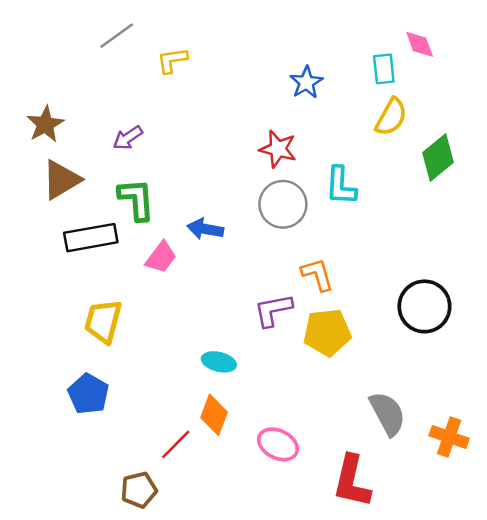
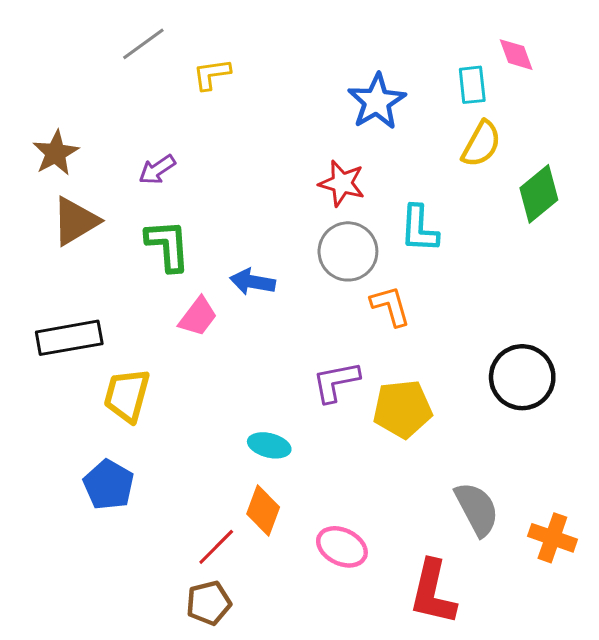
blue star: (306, 82) -> (377, 101), size x1.4
black rectangle: (91, 238) -> (69, 338), moved
orange L-shape: (317, 274) -> (390, 306), moved
brown pentagon: (139, 490) -> (209, 603), moved

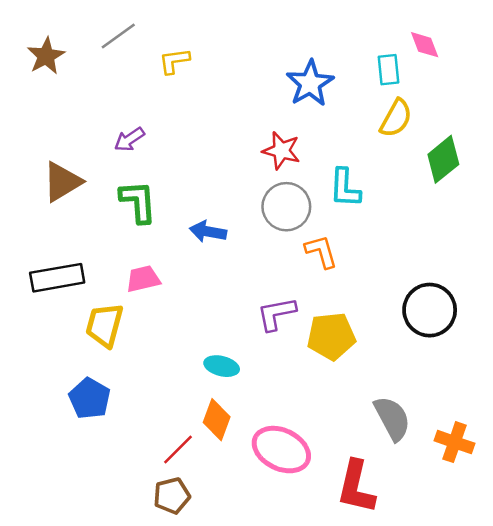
brown star: (56, 153) -> (46, 56), moved
pink trapezoid: (198, 317) -> (143, 279), moved, turned -140
pink ellipse: (342, 547) -> (281, 450), size x1.4

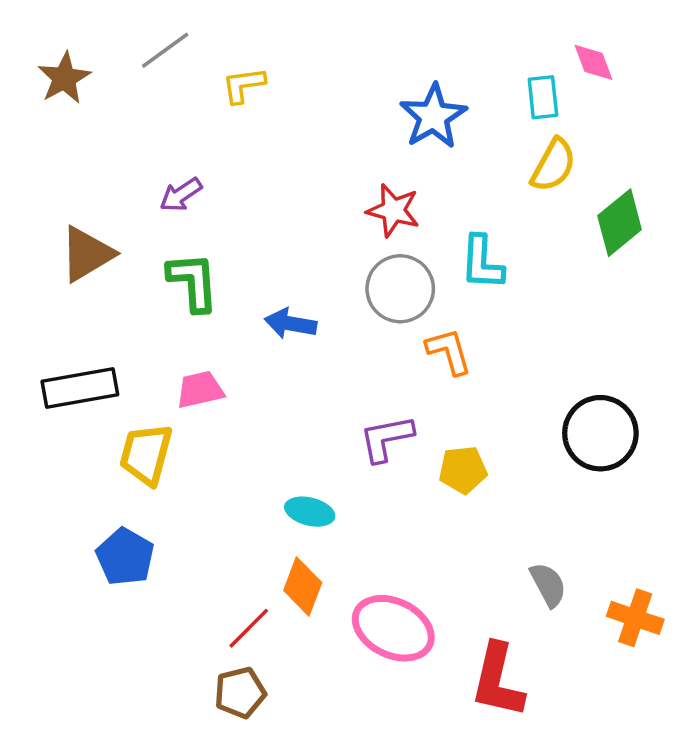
yellow pentagon: (331, 336) -> (463, 470), size x0.7
gray semicircle: (392, 418) -> (548, 585), size x0.7

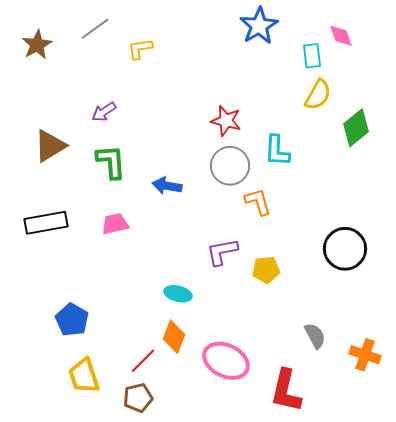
blue star: (433, 116) -> (259, 26), moved
yellow trapezoid: (146, 454) -> (84, 376), moved, turned -33

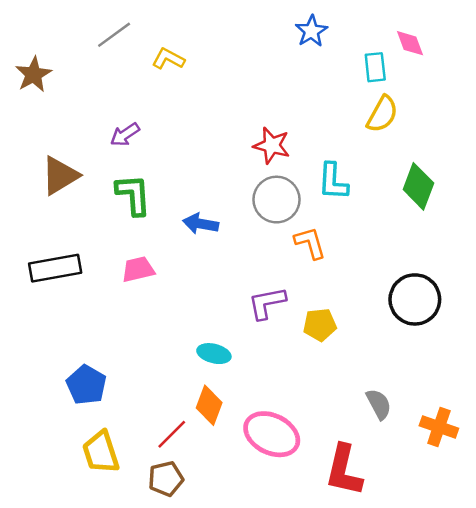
blue star: (259, 26) -> (311, 31), size x0.7
brown star: (37, 45) -> (33, 74), moved
yellow L-shape: (140, 49) -> (168, 59), turned 36
green diamond: (356, 128) -> (418, 186), moved, turned -30

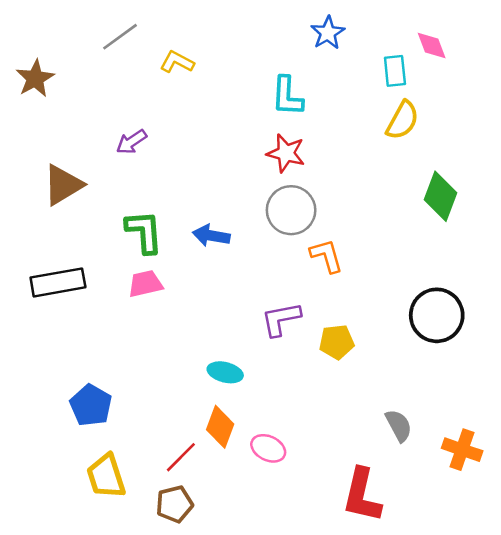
cyan L-shape: (333, 182) -> (287, 96), moved
green L-shape: (133, 195) -> (144, 232), moved
pink ellipse: (272, 434) -> (268, 448), moved, size x0.6

